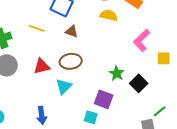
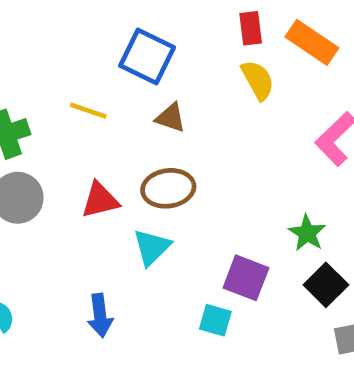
yellow semicircle: (109, 15) -> (258, 80), turned 48
green star: (117, 73) -> (307, 233), moved
black square: (139, 83) -> (326, 285), moved

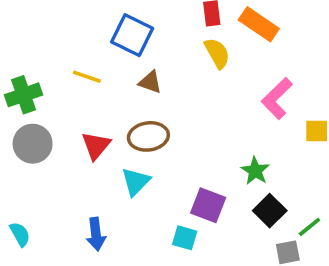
red triangle: (100, 200) -> (96, 145), turned -36

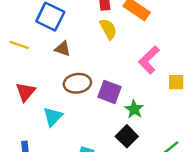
brown ellipse: (148, 136) -> (77, 83), moved
purple square: (208, 205) -> (109, 92), moved
black square: (270, 211) -> (127, 136), moved

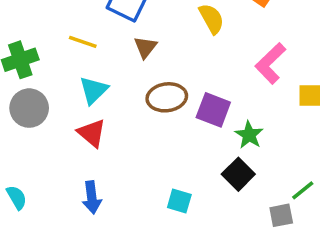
brown triangle: (63, 49) -> (145, 47), turned 49
red triangle: (26, 92) -> (92, 133), moved, turned -30
cyan triangle: (53, 117) -> (93, 90), moved

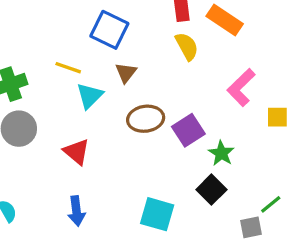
cyan triangle: (93, 90) -> (90, 96), moved
purple square: (213, 110) -> (188, 130), turned 36
cyan square: (179, 201) -> (157, 214), size x1.5

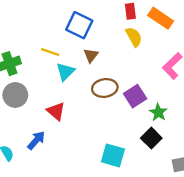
blue arrow: (76, 211) -> (36, 140), moved, turned -132

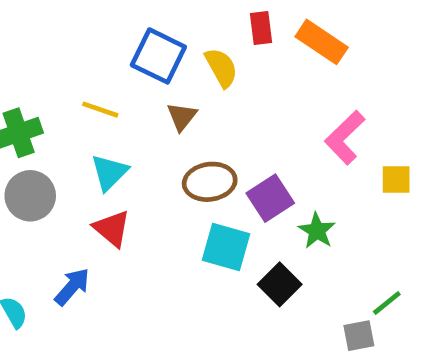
yellow semicircle: (134, 37) -> (221, 68), moved
cyan triangle: (65, 72) -> (109, 172), moved
black square: (151, 138) -> (280, 284), moved
cyan square: (113, 155) -> (226, 247), moved

